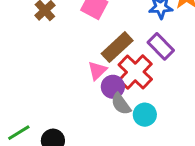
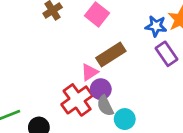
purple rectangle: (161, 46) -> (167, 54), moved
red cross: (135, 72) -> (77, 100), moved

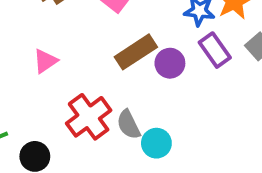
pink triangle: (90, 72) -> (45, 61), moved
purple circle: (101, 89) -> (170, 63), moved

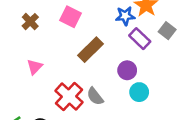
purple circle: (170, 63) -> (127, 70), moved
cyan circle: (156, 143) -> (139, 92), moved

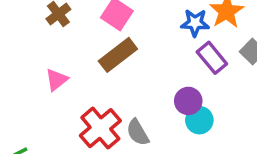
brown rectangle: (90, 50) -> (118, 55), moved
cyan circle: (139, 92) -> (199, 120), moved

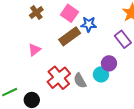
blue star: (195, 23) -> (89, 24), moved
cyan circle: (199, 120) -> (101, 74), moved

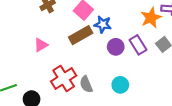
purple circle: (109, 63) -> (116, 47), moved
cyan circle: (101, 74) -> (120, 85), moved

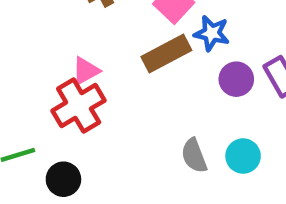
red cross: (64, 78) -> (79, 106), moved
gray semicircle: (86, 84) -> (194, 156), moved

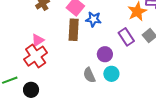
brown rectangle: (166, 53) -> (74, 30), turned -55
purple circle: (236, 79) -> (105, 54), moved

